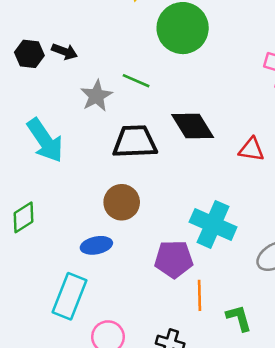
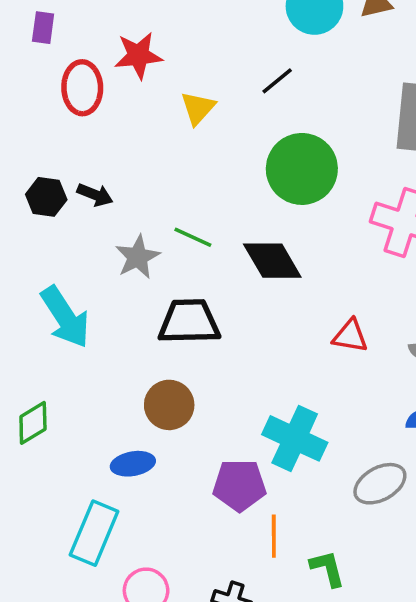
green circle: (183, 28) -> (302, 169), moved
black diamond: (193, 126) -> (272, 261), moved

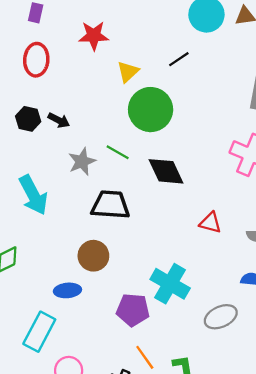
red ellipse: (82, 88) -> (36, 60), moved
green circle: (302, 169) -> (151, 110), moved
orange line: (274, 536) -> (145, 357), moved, turned -40

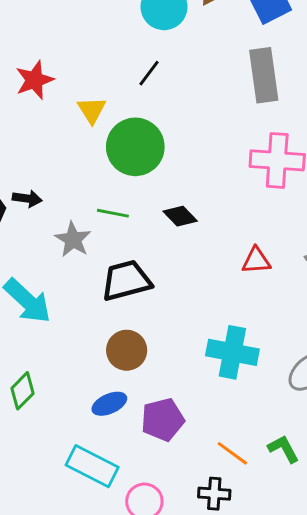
black diamond: (166, 171) -> (180, 216), size x0.7
purple pentagon: (133, 310) -> (163, 420), moved
cyan rectangle: (39, 332) -> (92, 466), turned -72

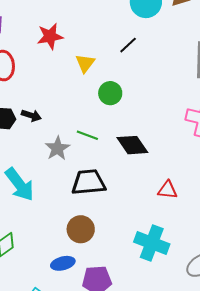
green circle: (135, 147) -> (110, 93), size x0.6
black diamond: (180, 216) -> (132, 145), size x1.4
red triangle: (256, 261) -> (168, 190), moved

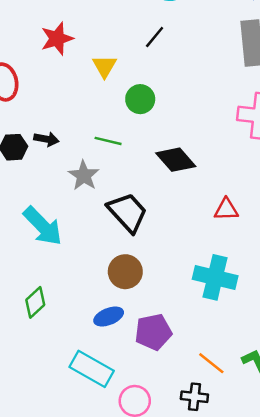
green line: (87, 135) -> (108, 141), moved
black trapezoid: (89, 182) -> (128, 212), turned 60

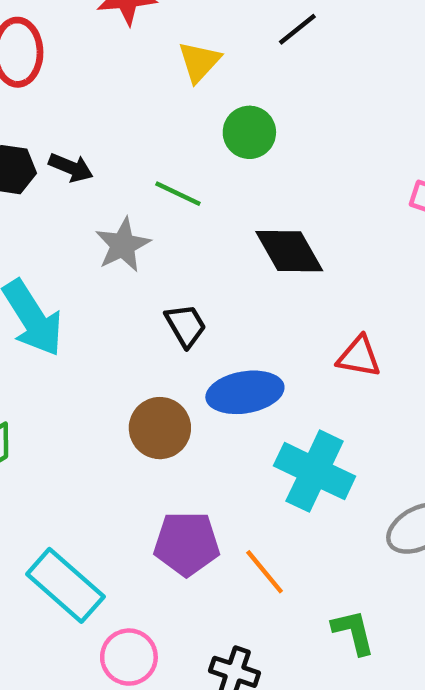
black trapezoid: (128, 212) -> (186, 325), size x0.6
blue ellipse: (109, 317) -> (245, 392), moved, size x1.4
orange line: (211, 363) -> (265, 572), moved

